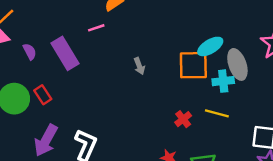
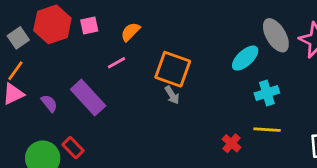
gray ellipse: (237, 64) -> (276, 35), moved
orange square: (193, 65) -> (173, 69), moved, turned 32

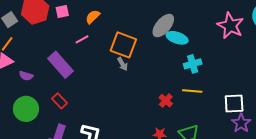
gray ellipse: (276, 35) -> (163, 26), moved, turned 70
cyan ellipse: (245, 58) -> (177, 38), turned 60
purple semicircle: (49, 103) -> (26, 76), moved, turned 144
red rectangle: (73, 148) -> (60, 101), moved

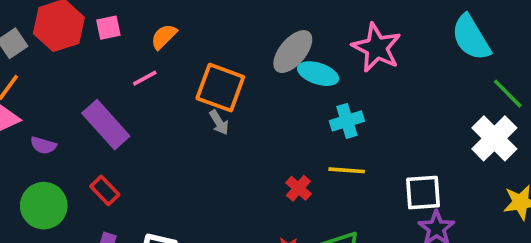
pink star: (230, 26) -> (377, 48), moved

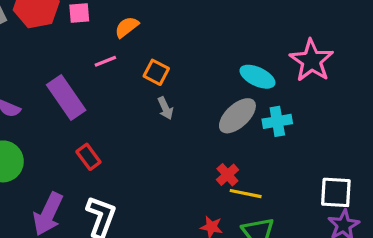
gray ellipse: (293, 52) -> (237, 116), moved
orange square: (220, 88) -> (156, 72), moved, size x0.6
yellow line: (347, 170) -> (246, 194), moved
red rectangle: (105, 190) -> (88, 157), moved

